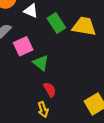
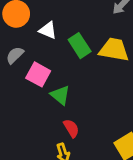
pink square: (23, 46) -> (38, 74), turned -36

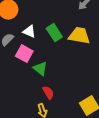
white triangle: (48, 30) -> (29, 32), moved

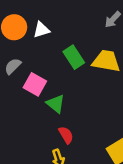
white triangle: (29, 32) -> (41, 30), moved, turned -40

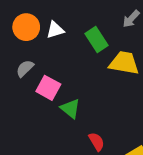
green rectangle: (74, 57) -> (97, 40), moved
red semicircle: (66, 135) -> (97, 142), moved

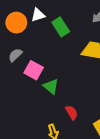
white triangle: (55, 30) -> (38, 15), moved
green rectangle: (97, 40) -> (61, 27), moved

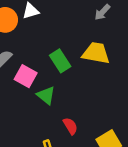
green rectangle: (61, 27) -> (60, 61), moved

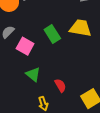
green triangle: (46, 95) -> (33, 74), moved

